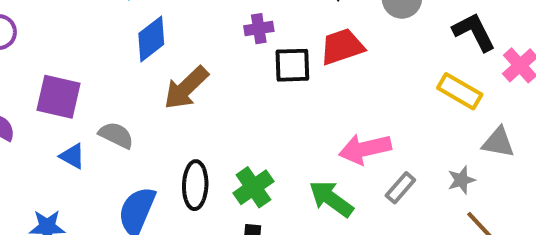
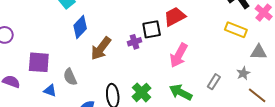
purple cross: (259, 29) -> (135, 42), moved
gray semicircle: (116, 135) -> (70, 77), turned -132
pink arrow: (365, 149) -> (179, 55), moved, turned -40

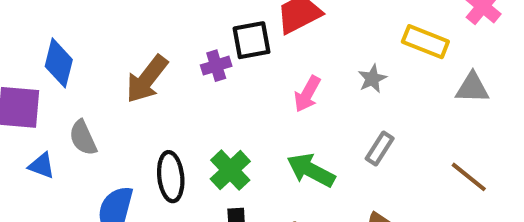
blue diamond: (80, 27) -> (59, 63), moved, turned -30
pink arrow: (179, 55) -> (307, 94), size x0.7
gray star: (243, 73) -> (372, 79), moved

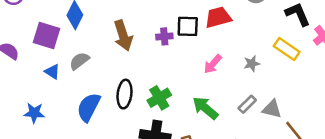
brown arrow: (147, 79) -> (123, 35), turned -68
gray triangle: (472, 88) -> (272, 109), moved
gray semicircle: (83, 138) -> (79, 61), turned 65

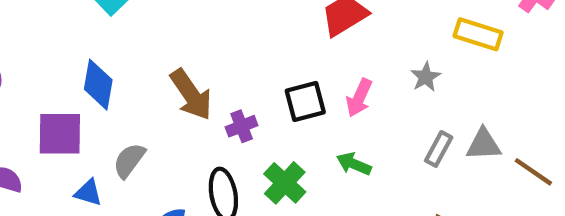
black square: (188, 26) -> (305, 101), moved
purple cross: (164, 36) -> (242, 126), moved
green arrow: (205, 108) -> (354, 164), moved, size x0.7

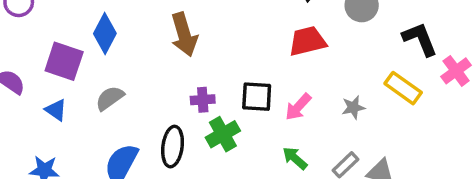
brown arrow: (191, 95) -> (184, 35), moved
green arrow: (354, 164) -> (295, 158), moved
green cross: (285, 183) -> (223, 134), moved
blue triangle: (88, 193) -> (56, 110), moved

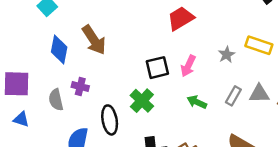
blue diamond: (105, 33) -> (59, 50), moved
yellow rectangle: (403, 88) -> (259, 45), moved
gray semicircle: (110, 98) -> (56, 100), turned -50
purple cross: (203, 100) -> (80, 87), moved, turned 35

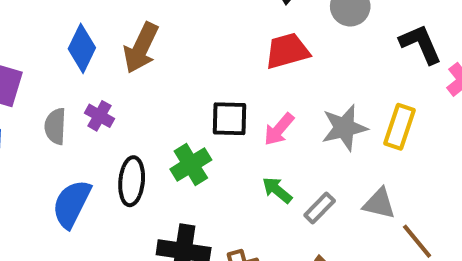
brown arrow: (94, 40) -> (141, 48), turned 44
yellow rectangle: (259, 45) -> (400, 127), turned 75
gray star: (227, 55) -> (344, 128), size x1.6
gray rectangle: (233, 96) -> (320, 208), moved

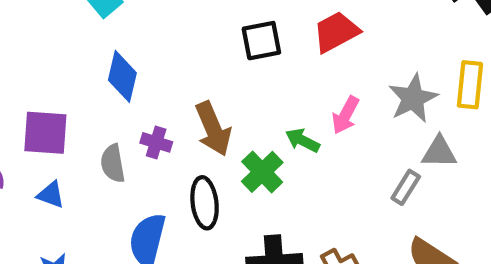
brown arrow: (141, 48) -> (213, 129), moved, turned -36
black square: (229, 119) -> (261, 41), moved
green arrow: (277, 190) -> (302, 140), moved
gray triangle: (379, 204) -> (439, 152), moved

